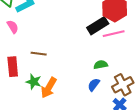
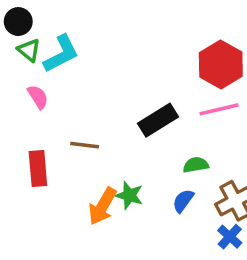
black rectangle: (98, 26) -> (158, 120), moved
green star: (34, 82) -> (129, 195), moved

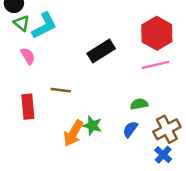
black rectangle: (158, 120) -> (101, 51), moved

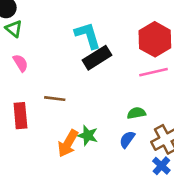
cyan L-shape: (44, 26) -> (88, 35), moved, turned -80

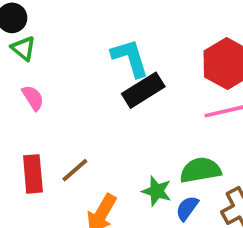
brown line: (55, 99) -> (75, 170), moved, turned -48
green semicircle: (136, 113) -> (200, 170), size x1.5
green star: (88, 135) -> (157, 191), moved

